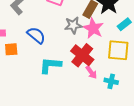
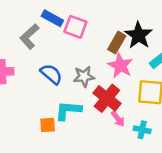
gray star: (73, 25) -> (84, 76), moved
orange square: (11, 49) -> (48, 125), moved

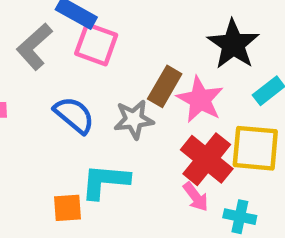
pink square: (75, 27) -> (96, 44), moved
brown rectangle: (117, 43) -> (165, 86), moved
red cross: (107, 98) -> (207, 159), moved

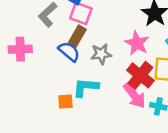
brown rectangle: (165, 86) -> (77, 36), moved
pink arrow: (196, 197) -> (134, 96), size x1.6

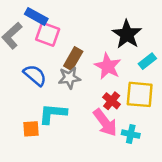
brown rectangle: (77, 36) -> (73, 59), moved
red cross: (140, 75) -> (112, 101), size x0.6

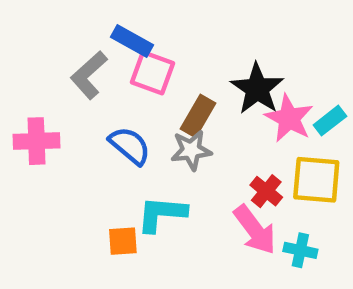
black star: (127, 34) -> (257, 89), moved
pink star: (108, 66) -> (289, 118), moved

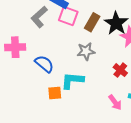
brown rectangle: (198, 116) -> (92, 22), moved
blue semicircle: (130, 146) -> (44, 64), moved
pink arrow: (255, 230) -> (115, 102), moved, size x0.7

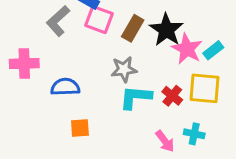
blue semicircle: (44, 64) -> (65, 87), turned -42
cyan L-shape: (72, 81) -> (136, 97), moved

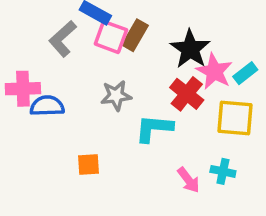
brown rectangle: (133, 28) -> (135, 35), moved
gray star: (124, 69) -> (116, 96), moved
blue semicircle: (65, 87) -> (47, 106), moved
red cross: (172, 96) -> (187, 94), moved, size x1.4

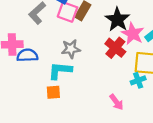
cyan L-shape: (154, 128) -> (60, 71), moved
cyan cross: (223, 171) -> (138, 80), moved, turned -32

